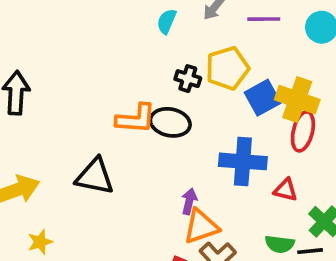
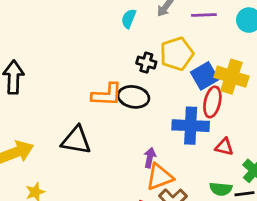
red ellipse: (303, 131) -> (212, 102), moved

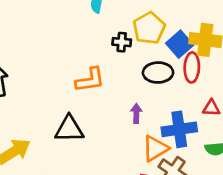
black ellipse: (134, 97) -> (158, 73), moved
blue cross: (191, 126) -> (179, 129), moved
purple arrow: (150, 158) -> (136, 113), moved

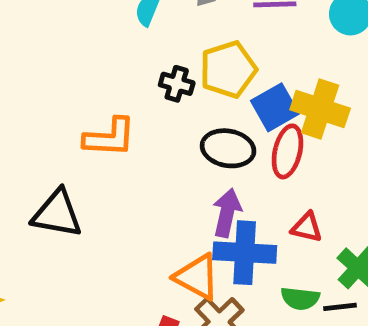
purple arrow: (136, 113) -> (227, 213), moved, size x1.4
orange triangle: (155, 148) -> (197, 277), turned 48

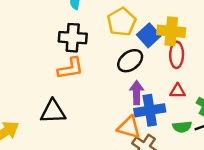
black cross: (177, 84) -> (73, 38), moved, size x1.6
black ellipse: (228, 148) -> (130, 61), turned -35
red ellipse: (287, 151) -> (177, 55), moved

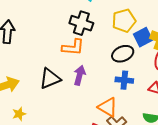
purple arrow: (137, 93) -> (80, 75), moved
blue cross: (150, 110) -> (124, 80), moved, size x0.7
black triangle: (53, 112) -> (50, 79), turned -35

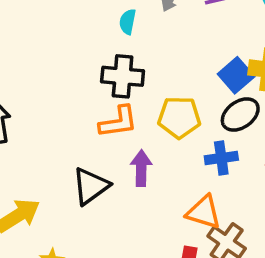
yellow pentagon: (124, 21) -> (179, 117), moved, turned 30
black ellipse: (123, 54) -> (240, 115), moved

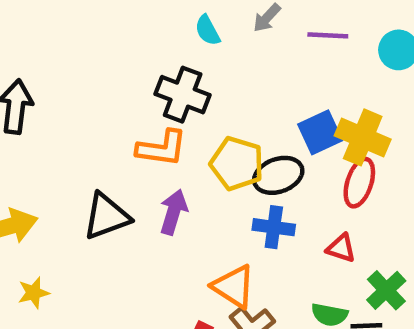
cyan semicircle: (128, 22) -> (207, 30), turned -55
black ellipse: (240, 115) -> (278, 175), moved

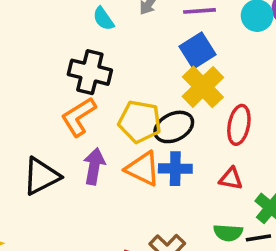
blue square: (320, 132) -> (198, 51), moved
yellow cross: (363, 137) -> (203, 87), moved, turned 30
orange L-shape: (162, 148) -> (79, 117), turned 147
orange triangle: (234, 287) -> (143, 169), moved

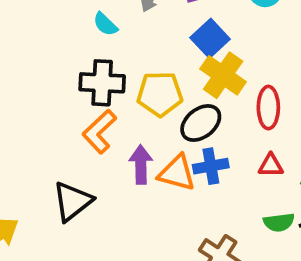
yellow pentagon: (140, 122) -> (160, 94), moved
purple arrow: (94, 166) -> (141, 164), moved

